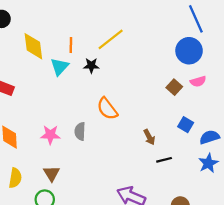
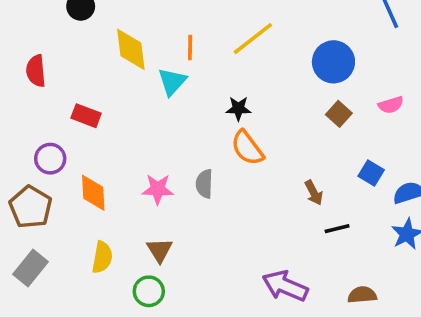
blue circle: (189, 51) -> (333, 62), moved
black star: (91, 65) -> (238, 108), moved
brown square: (174, 87) -> (339, 114), moved

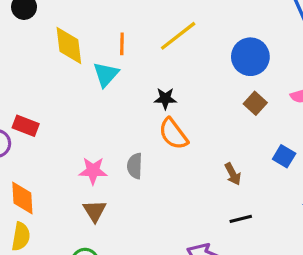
red rectangle: (86, 116) -> (26, 126), moved
orange diamond: (93, 193) -> (22, 198), moved
black line: (337, 229) -> (241, 219), moved
brown triangle: (160, 250) -> (95, 211), moved
yellow semicircle: (102, 257) -> (21, 237), moved

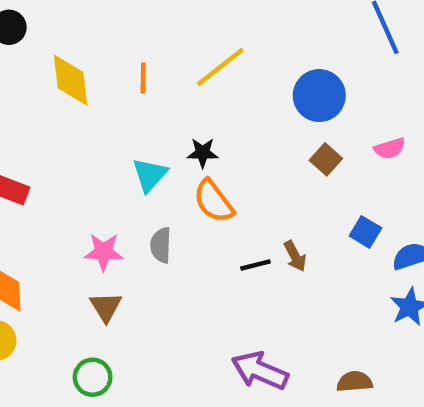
cyan triangle: (106, 74) -> (150, 175), moved
black line: (241, 219) -> (255, 265), moved

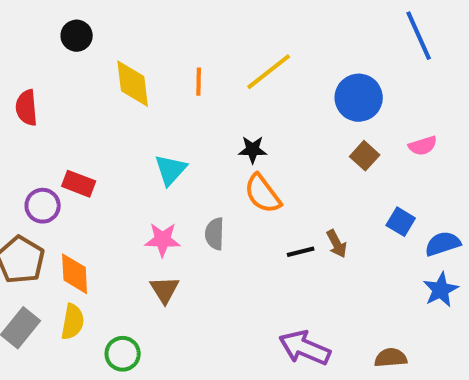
cyan triangle: (150, 175) -> (171, 170), moved
green circle: (93, 377) -> (123, 354), moved

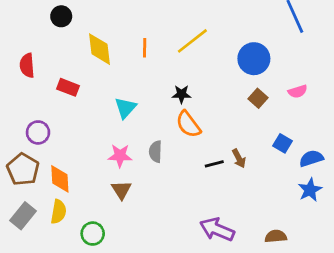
red rectangle: (79, 184) -> (68, 87), moved

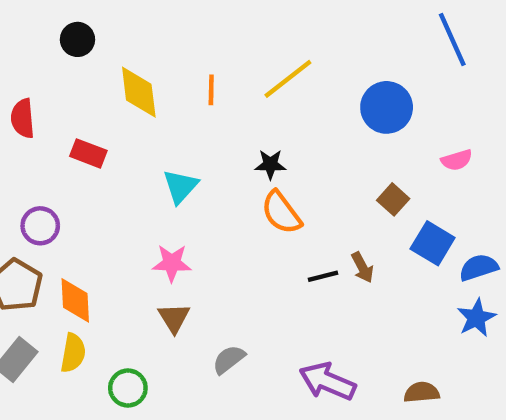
brown square: (258, 98) -> (393, 199), moved
blue square: (283, 143) -> (433, 243), size x1.4
gray semicircle: (156, 152) -> (229, 359), moved, turned 50

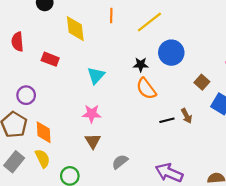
orange line: (211, 90) -> (111, 15), moved
blue circle: (387, 107) -> (171, 53), moved
yellow semicircle: (73, 353) -> (43, 158), turned -36

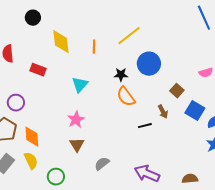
orange line: (111, 15) -> (94, 47), moved
pink star: (92, 114) -> (76, 120), turned -30
brown arrow: (187, 116) -> (163, 112), moved

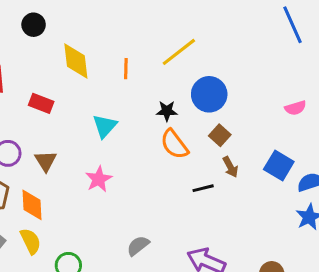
brown square: (177, 91) -> (220, 135), moved
brown triangle: (77, 145) -> (46, 161), moved

